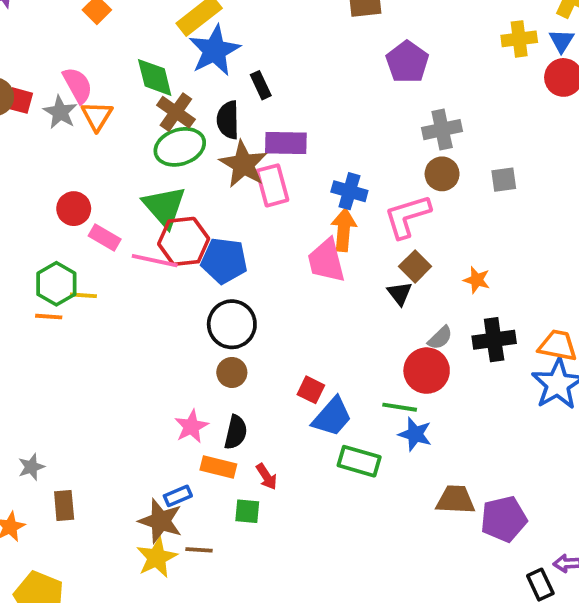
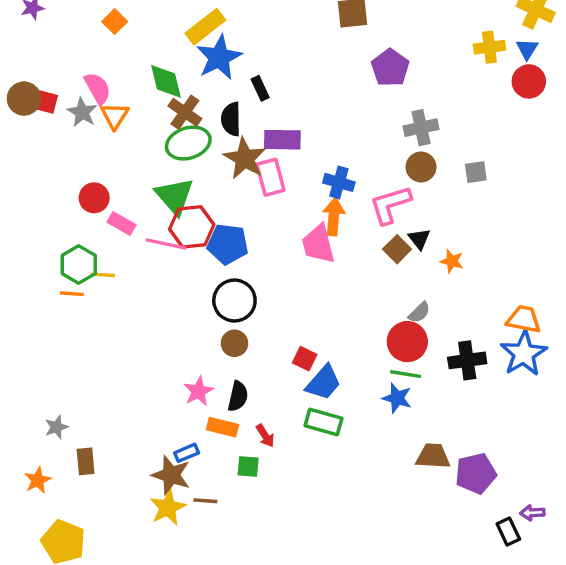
black triangle: (400, 293) -> (419, 239), moved
black cross: (494, 340) -> (467, 360), moved
green line: (400, 407) -> (406, 374), moved
green rectangle: (359, 461) -> (323, 422), moved

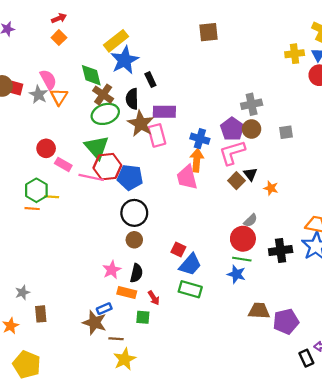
purple pentagon: (390, 68) -> (232, 129), moved
yellow star: (168, 508) -> (125, 359), moved

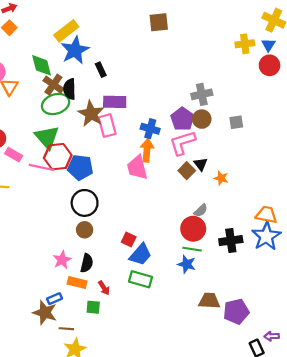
black semicircle: (132, 99) -> (70, 89), moved

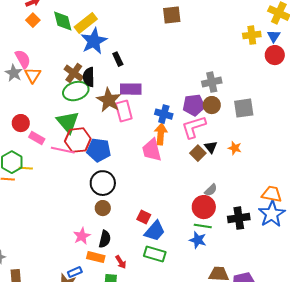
green diamond: (42, 65) -> (63, 21), moved
purple pentagon: (182, 119) -> (194, 105), turned 30
gray square: (236, 122) -> (244, 108), size x1.5
orange star: (221, 178) -> (235, 148), moved

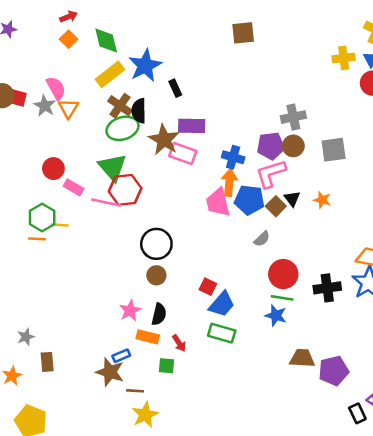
yellow rectangle: (86, 23) -> (110, 74), moved
pink rectangle: (124, 111) -> (183, 153), turned -55
blue pentagon: (99, 150) -> (249, 200), moved
gray semicircle: (211, 190) -> (262, 239), moved

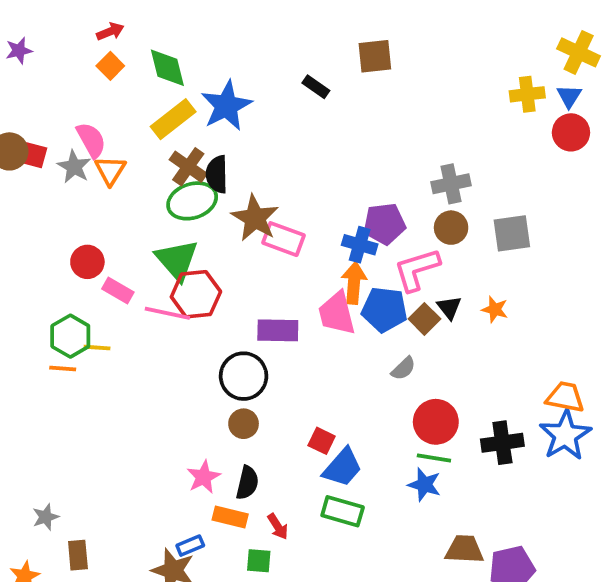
black rectangle: (175, 88) -> (316, 87), moved, turned -30
purple rectangle: (192, 126) -> (278, 330), moved
purple pentagon: (271, 146) -> (384, 224), moved

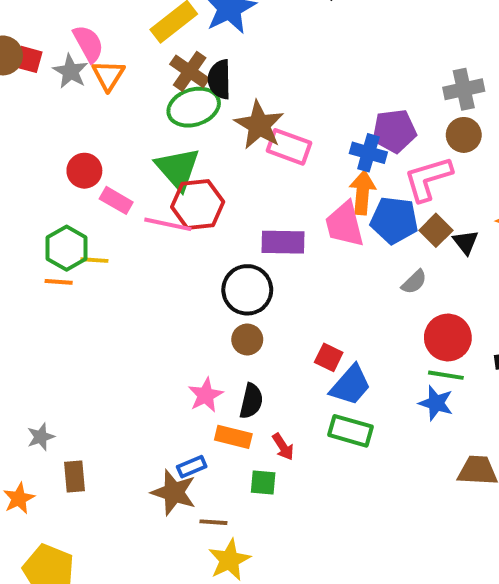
black triangle: (449, 308) -> (466, 242), moved

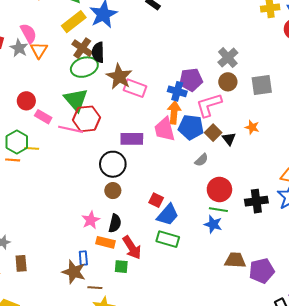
gray cross: (464, 89) -> (228, 58), turned -30
red arrow: (283, 447) -> (132, 248), size x1.6
blue rectangle: (192, 467) -> (83, 258), turned -72

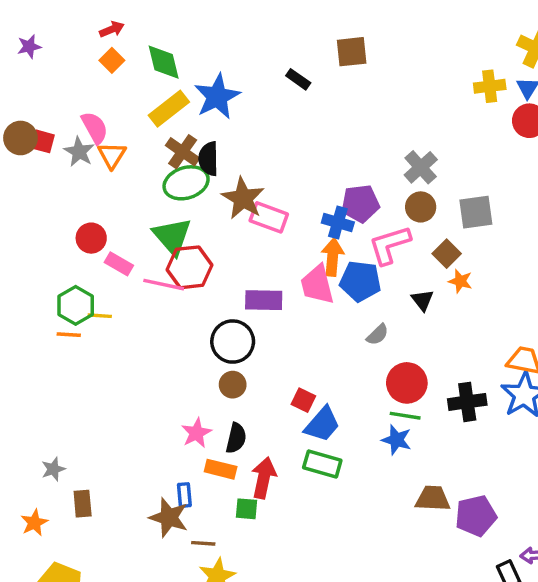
brown square: (213, 133) -> (447, 254), moved
red arrow: (132, 248) -> (264, 478), turned -135

